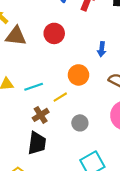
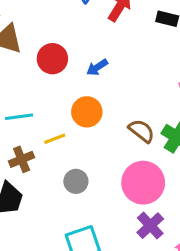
red circle: (54, 33) -> (52, 59), moved
blue arrow: (102, 49) -> (97, 67), moved, turned 40

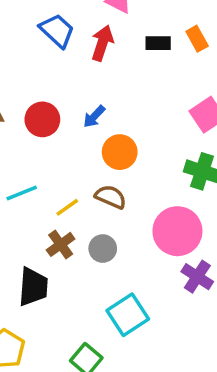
orange circle: (87, 112) -> (120, 152), moved
brown semicircle: (142, 131) -> (111, 197), moved
brown cross: (22, 159) -> (61, 244), moved

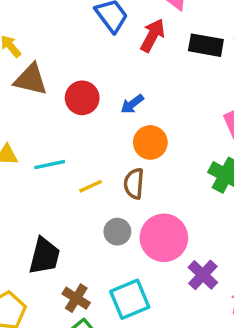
black rectangle: (158, 43) -> (206, 45), size x1.4
brown semicircle: (111, 197) -> (134, 184), turned -120
pink circle: (177, 231) -> (164, 238), moved
brown cross: (61, 244) -> (76, 298), moved, turned -32

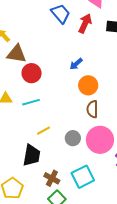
red circle: (82, 98) -> (32, 73), moved
brown semicircle: (134, 184) -> (92, 109), moved
yellow line: (91, 186) -> (43, 131), moved

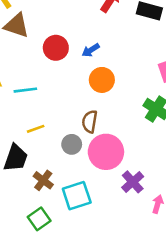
red circle: (32, 73) -> (56, 48), moved
brown semicircle: (92, 109) -> (90, 122), moved
brown cross: (52, 178) -> (43, 180), moved

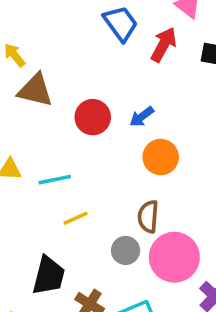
yellow line: (36, 129) -> (76, 218), moved

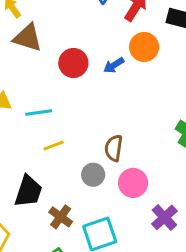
orange circle: (161, 157) -> (144, 47), moved
pink circle: (174, 257) -> (133, 183), size x0.7

